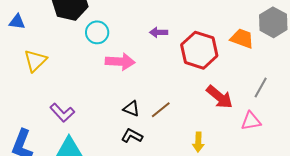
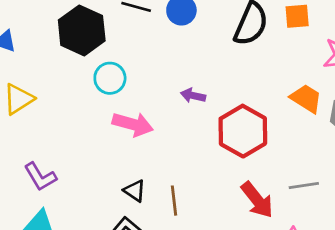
orange trapezoid: (242, 39) -> (306, 98), moved
gray line: (261, 88) -> (304, 185), moved, turned 40
brown line: (161, 110) -> (174, 201), turned -70

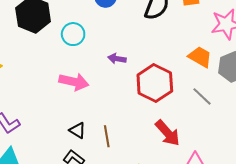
cyan circle: (110, 78) -> (73, 34), moved
gray line: (304, 185) -> (202, 96), moved, turned 55

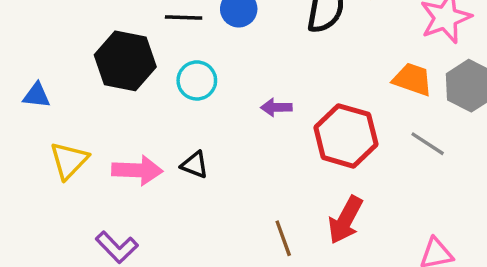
pink arrow: (74, 82) -> (137, 170), moved
black triangle: (77, 130) -> (195, 165), moved
red arrow: (168, 133) -> (345, 220), moved, turned 80

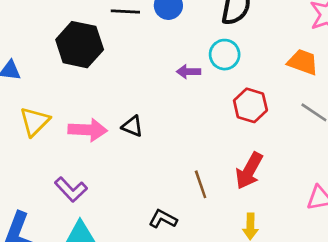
cyan circle: (197, 80) -> (225, 55), moved
purple arrow: (276, 107) -> (188, 72), moved
red hexagon: (346, 136) -> (250, 105), size x0.7

